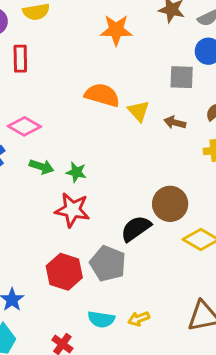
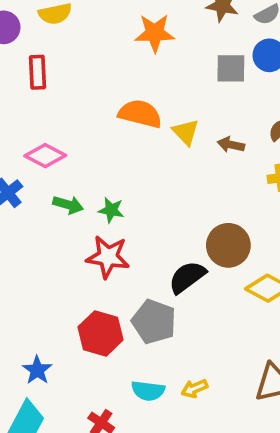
gray square: (182, 77) -> (231, 68), moved

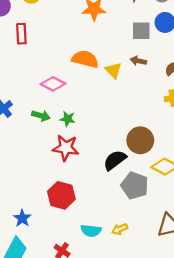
brown arrow: (231, 145) -> (138, 61), moved
pink diamond: (45, 156) -> (53, 84), moved
gray pentagon: (154, 322) -> (135, 186), moved

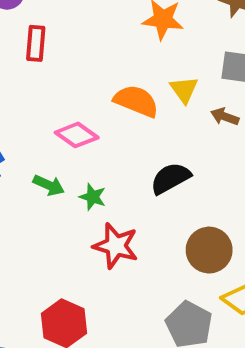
yellow triangle: (113, 70) -> (184, 90), moved
red star: (66, 148) -> (116, 246), moved
black semicircle: (115, 160) -> (170, 178), moved

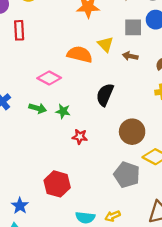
black semicircle: (170, 178) -> (105, 95), turned -30
red star: (116, 246) -> (80, 137), size x0.6

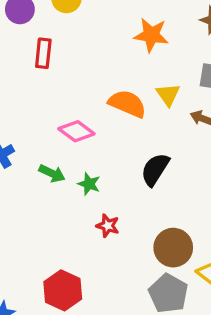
brown circle: (132, 132) -> (173, 248), moved

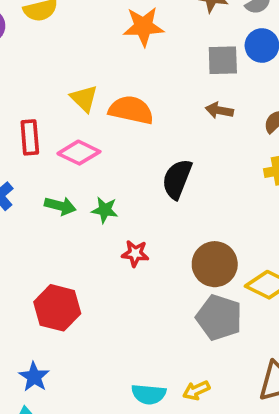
red rectangle: (43, 53) -> (30, 137), moved
yellow triangle: (168, 95) -> (84, 98), moved
red hexagon: (63, 290) -> (57, 308), moved

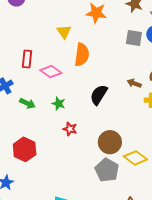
yellow triangle: (84, 98) -> (64, 32), moved
orange semicircle: (131, 110) -> (82, 55), turned 75
brown arrow: (219, 110) -> (134, 83), moved
green arrow: (60, 206) -> (27, 103), moved

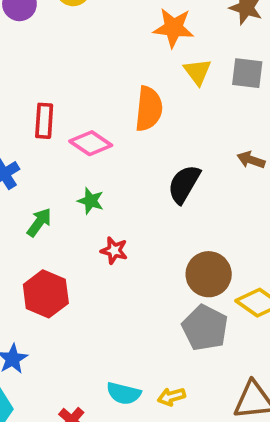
yellow triangle: (64, 32) -> (197, 72), moved
green arrow: (27, 103) -> (39, 222), moved, turned -77
green star: (59, 104) -> (91, 201), moved
red star: (70, 129) -> (114, 250), moved

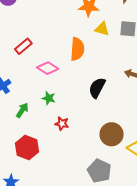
yellow triangle: (197, 72) -> (102, 29), turned -35
red rectangle: (44, 121) -> (23, 46), moved, turned 48
gray pentagon: (205, 328) -> (99, 171), moved

